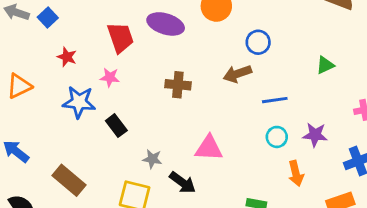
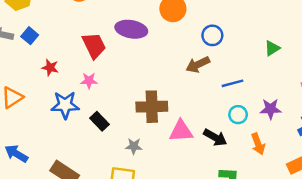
brown cross: (178, 85) -> (152, 107), moved, size x1.4
black arrow: (183, 183) -> (215, 137), moved

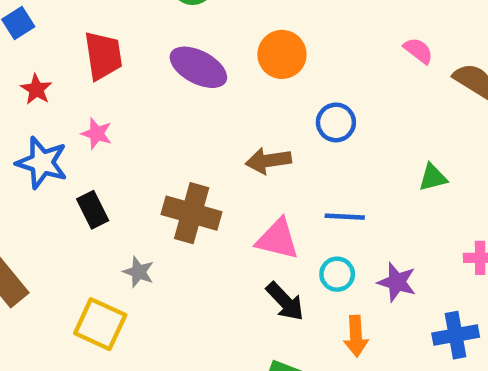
red trapezoid: (94, 45) -> (103, 56), moved
brown arrow: (198, 65) -> (268, 161), moved
pink triangle: (181, 131) -> (278, 239), moved

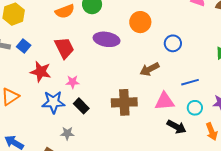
red star: (36, 89) -> (41, 72), size x1.5
black rectangle: (93, 210) -> (81, 106), moved
gray star: (139, 272) -> (67, 133), moved

